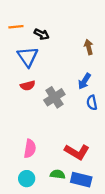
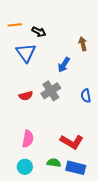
blue arrow: (84, 81) -> (64, 65), moved
red semicircle: (28, 86) -> (26, 96), moved

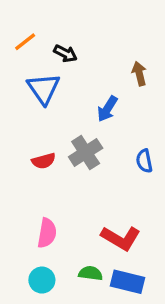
orange line: (15, 25) -> (25, 42), turned -32

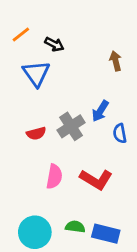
blue arrow: (107, 109) -> (100, 111), moved
pink semicircle: (47, 233) -> (54, 177), moved
red L-shape: (121, 238) -> (96, 179), moved
cyan circle: (42, 280) -> (35, 232), size x1.5

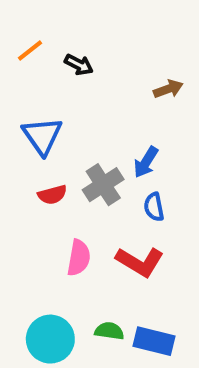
brown arrow: (116, 61) -> (168, 89), turned 84
blue triangle: (36, 73) -> (42, 136), moved
blue semicircle: (120, 133) -> (154, 207), moved

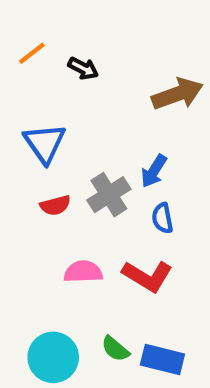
brown arrow: (168, 89) -> (177, 94), size x1.6
pink semicircle: (79, 258) -> (83, 272), turned -102
green semicircle: (109, 331) -> (115, 349), turned -148

